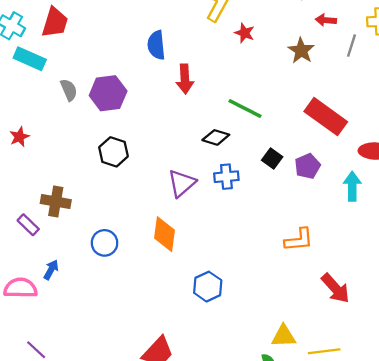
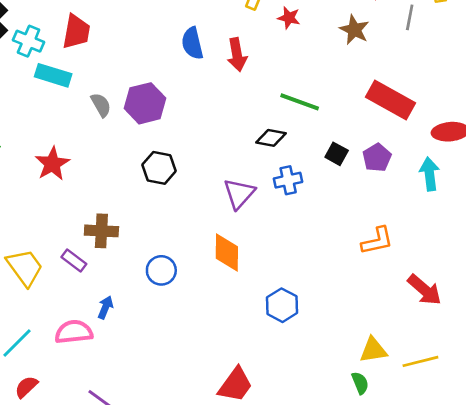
red arrow: (185, 79) -> (237, 55), moved
red star: (19, 137) -> (52, 164), size x1.5

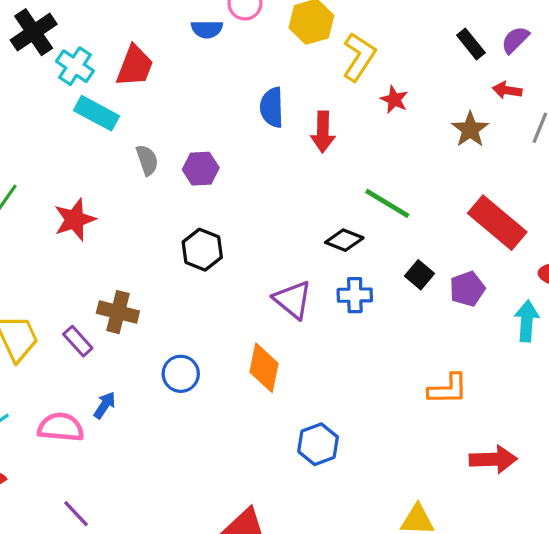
purple hexagon: (145, 103) -> (201, 169), size x0.7
purple triangle: (239, 194) -> (293, 300), turned -44
red arrow: (424, 290) -> (493, 459), turned -54

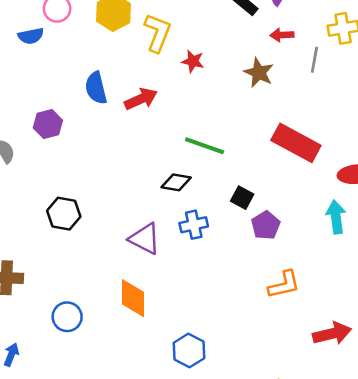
red arrow: (323, 132) -> (141, 99), turned -104
purple hexagon: (201, 169) -> (48, 124), moved
purple pentagon: (467, 289) -> (266, 225), moved

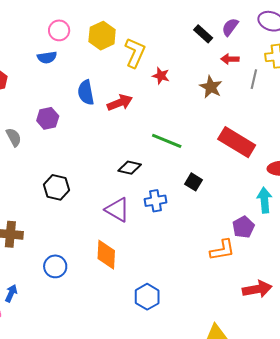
blue semicircle: (31, 36) -> (47, 57), moved
black diamond: (176, 182) -> (130, 168), moved
purple pentagon: (266, 225) -> (243, 227), moved

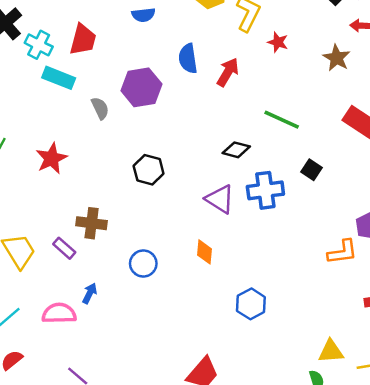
red arrow: (120, 103) -> (228, 72), turned -40
purple hexagon: (48, 118) -> (141, 87), size x1.5
blue cross: (155, 201) -> (265, 190), size x1.4
orange diamond: (106, 255) -> (204, 252), size x0.7

